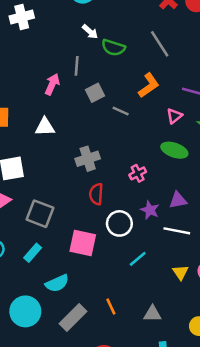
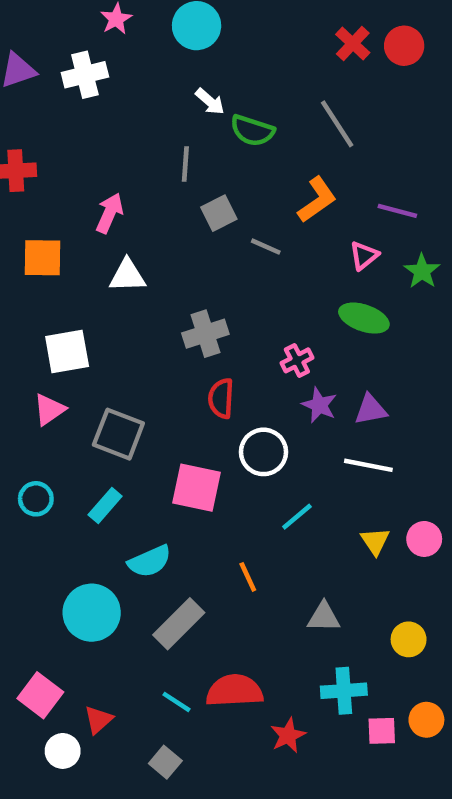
pink arrow: (52, 84) -> (110, 213), moved
purple star: (150, 210) -> (319, 405), moved
orange line: (111, 307) -> (248, 577), moved

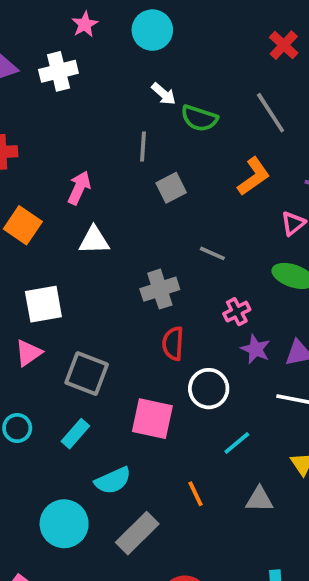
gray line: (266, 247) -> (212, 253), moved
orange square: (43, 258) -> (23, 225), turned 33
gray triangle: (324, 617) -> (259, 499), moved

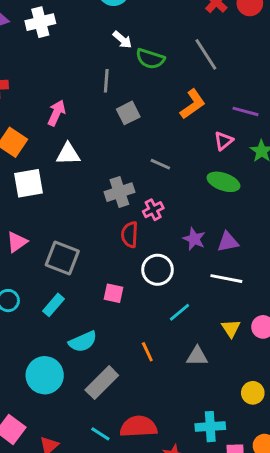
white square: (43, 304) -> (29, 183), moved
pink cross: (237, 312) -> (153, 210), moved
pink square: (152, 419) -> (114, 293), size x0.6

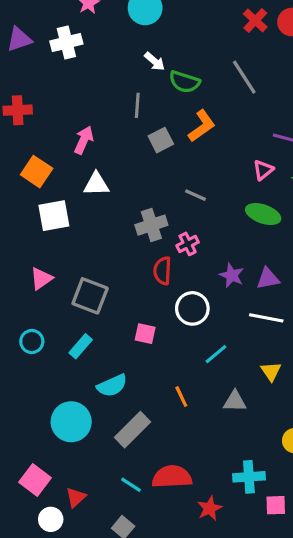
orange L-shape: (193, 104) -> (202, 126), moved

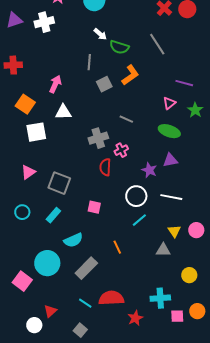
purple triangle: (268, 279) -> (170, 160), moved
white circle: (192, 308) -> (136, 196), moved
gray triangle: (235, 401) -> (163, 250), moved
pink square: (35, 480) -> (22, 281), moved

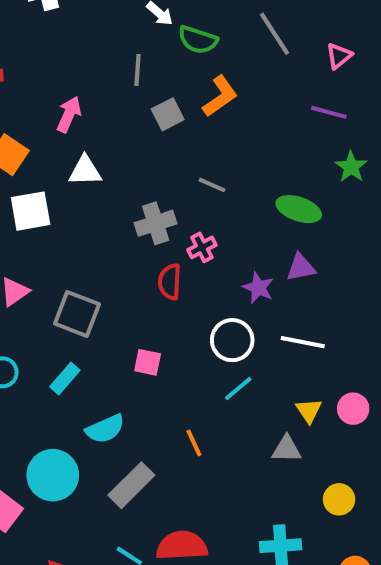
pink triangle: (169, 103) -> (339, 56), moved

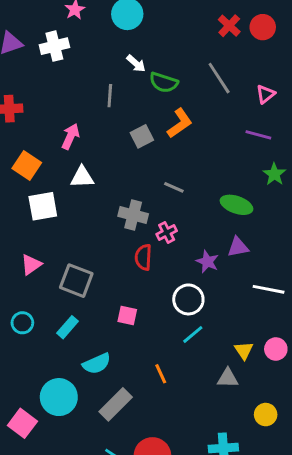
gray line: (137, 70) -> (110, 96), moved
gray cross: (156, 223) -> (133, 215), turned 32
white line: (303, 342) -> (269, 289), moved

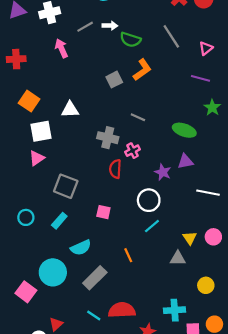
white arrow: (136, 64) -> (110, 26), turned -40
gray line: (110, 96) -> (85, 27), moved, turned 56
pink arrow: (70, 136) -> (61, 48), moved, turned -48
pink triangle: (31, 265) -> (37, 158), moved

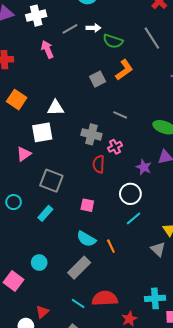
white square: (41, 131) -> (42, 132), moved
cyan circle: (26, 217) -> (14, 202), moved
cyan semicircle: (81, 248) -> (86, 239), moved, turned 54
gray triangle: (178, 258) -> (158, 249), turned 42
cyan circle: (53, 272) -> (39, 263), size x0.6

